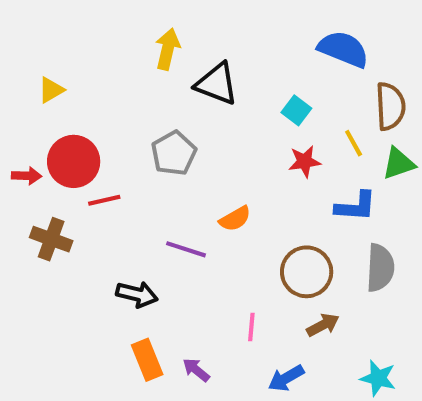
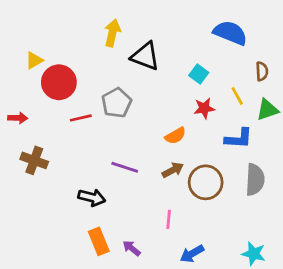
brown semicircle: (390, 106) -> (262, 71), size x0.6
red circle: (74, 161) -> (59, 82), moved
red line: (104, 200) -> (81, 118), moved
orange semicircle: (235, 219) -> (175, 136), moved
brown arrow: (323, 325) -> (173, 170), moved

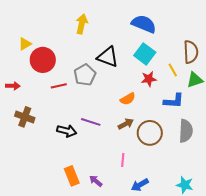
blue semicircle: (230, 33) -> (144, 24), moved
black triangle: (145, 56) -> (108, 57), moved
brown semicircle: (262, 71) -> (191, 52), size x1.6
cyan square: (199, 74) -> (145, 54), size x1.5
black arrow: (92, 197) -> (67, 131), moved

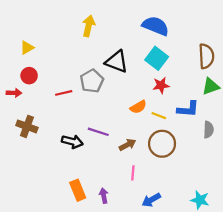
red circle: (43, 60) -> (29, 76), moved, size x0.6
yellow line: (173, 70) -> (159, 116), moved, turned -40
brown arrow: (126, 124) -> (127, 145), moved
gray semicircle: (186, 131) -> (209, 130), moved, size x0.7
purple arrow: (96, 181) -> (104, 196), turned 40

